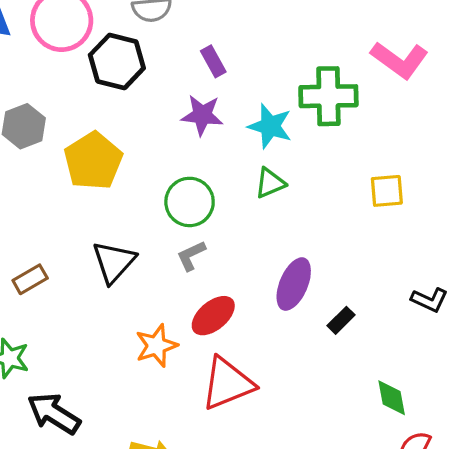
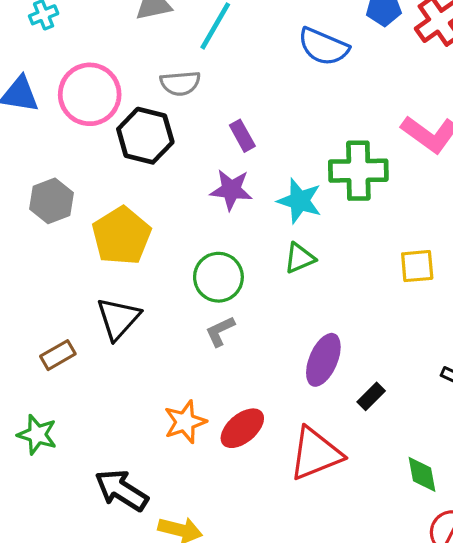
black triangle: (114, 262) -> (118, 319), moved
red ellipse: (213, 316) -> (242, 428), moved
red triangle: (227, 383) -> (315, 454), moved
black arrow: (54, 413) -> (121, 490), moved

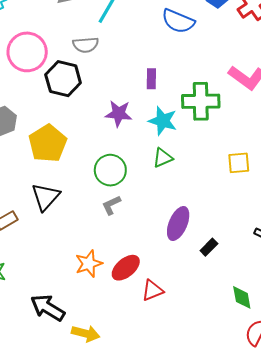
purple rectangle: (242, 136) -> (151, 79), moved, turned 30
red triangle: (315, 454) -> (152, 290), moved, size x0.6

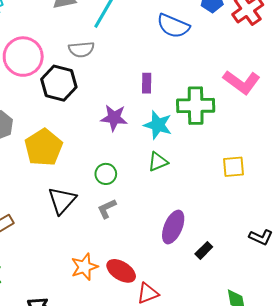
green circle: (110, 170) -> (106, 174), size x0.7
black triangle: (46, 197) -> (62, 200), moved
red ellipse: (126, 268) -> (121, 271), turned 72

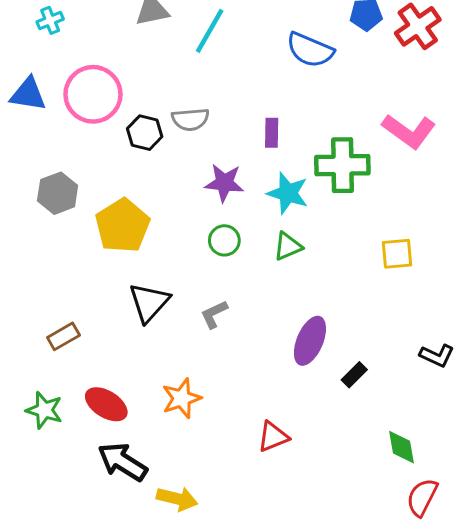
gray semicircle: (81, 49) -> (190, 119), moved
black hexagon: (59, 83) -> (145, 133), size x0.7
green circle: (106, 174) -> (224, 240), moved
red ellipse: (121, 271) -> (106, 404), moved

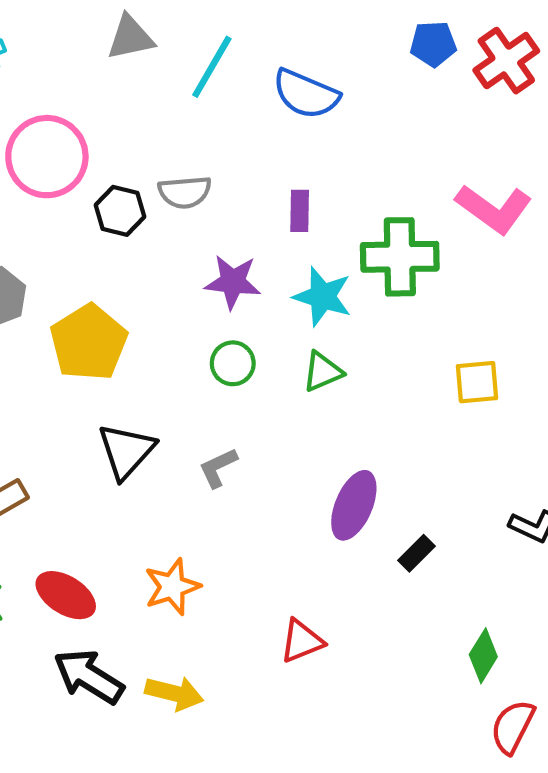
blue semicircle: (310, 50) -> (306, 94), moved
green diamond: (401, 447) -> (483, 656), turned 42
yellow arrow: (177, 499) -> (174, 693), moved

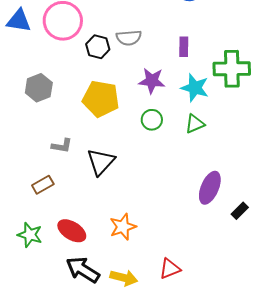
yellow pentagon: (89, 342) -> (101, 99), moved, turned -30
gray L-shape: (218, 468) -> (62, 146), moved, turned -145
red triangle: (302, 641) -> (170, 269), moved

